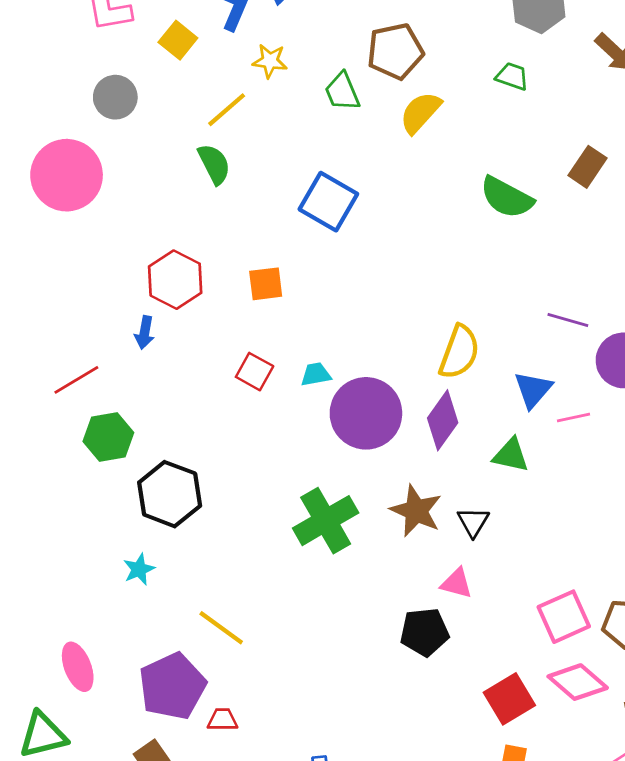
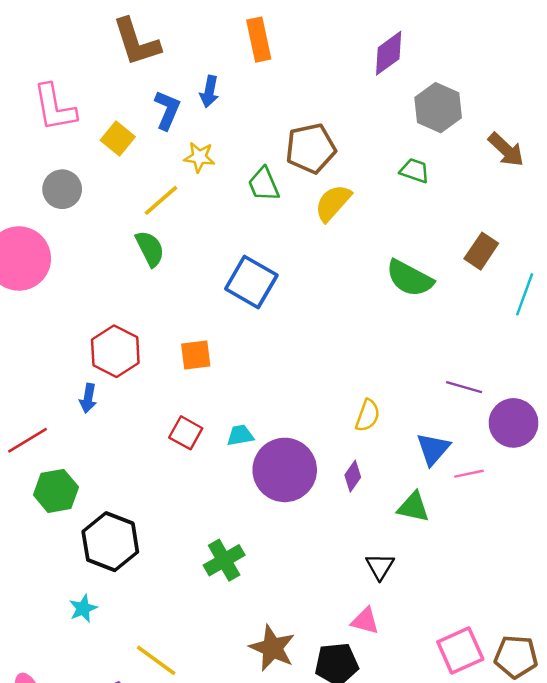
yellow semicircle: (459, 352) -> (368, 416), size x0.7
purple diamond: (443, 420) -> (353, 476), size x0.6
brown star: (416, 511) -> (272, 648), moved
green cross: (326, 521) -> (224, 560), moved, size x0.7

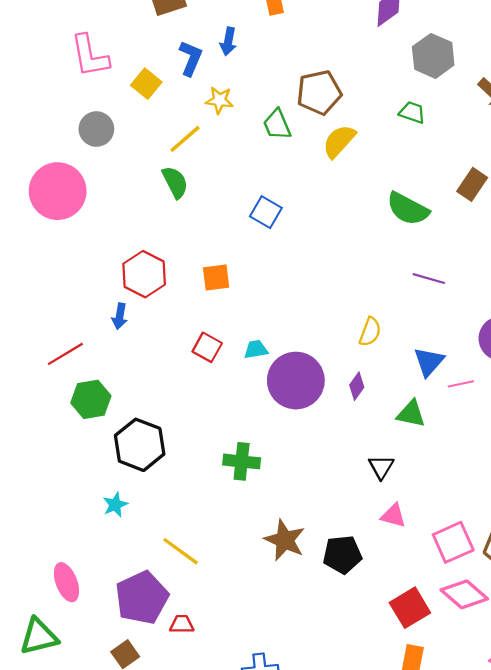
blue square: (251, 282) -> (266, 212), size x0.7
purple line: (464, 387) -> (429, 279), moved
green cross: (224, 560) -> (242, 461), turned 36
pink triangle: (365, 621) -> (393, 516), moved

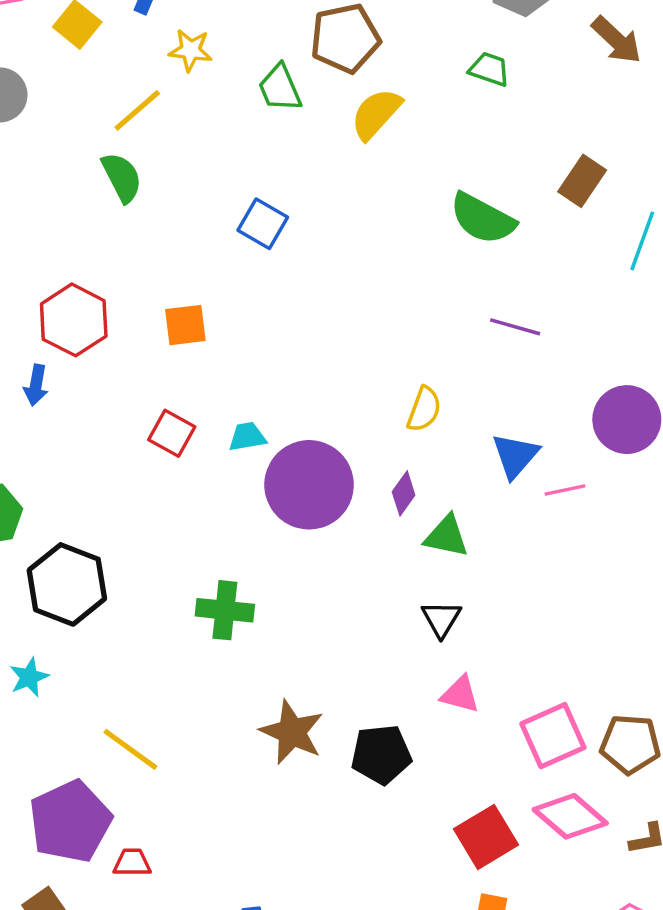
green triangle: (411, 414) -> (446, 536), moved

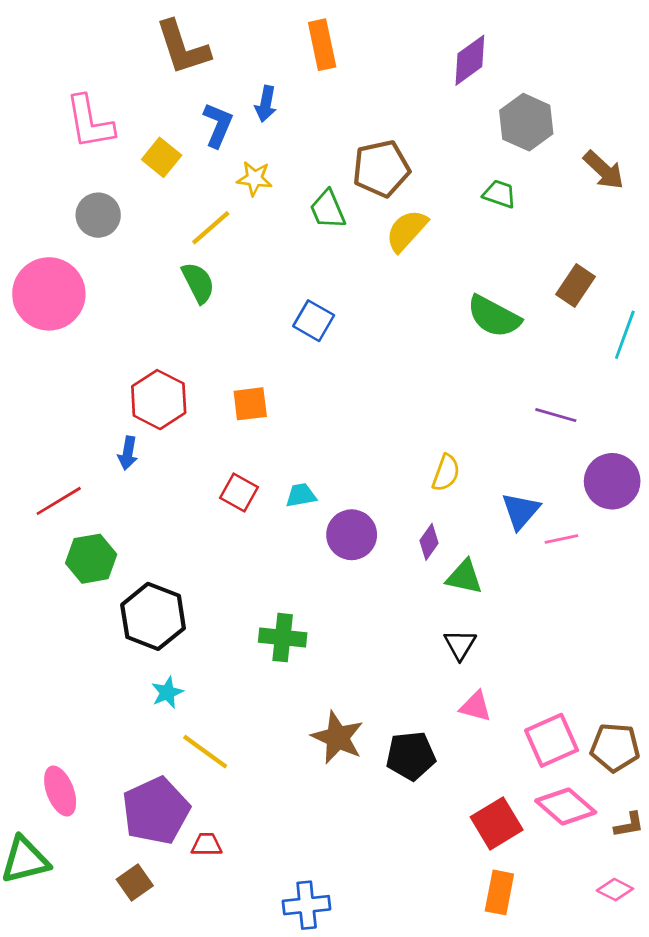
purple line: (515, 327) -> (556, 415), moved
purple circle: (309, 485) -> (352, 535), size x0.7
cyan star: (29, 677) -> (167, 692), moved

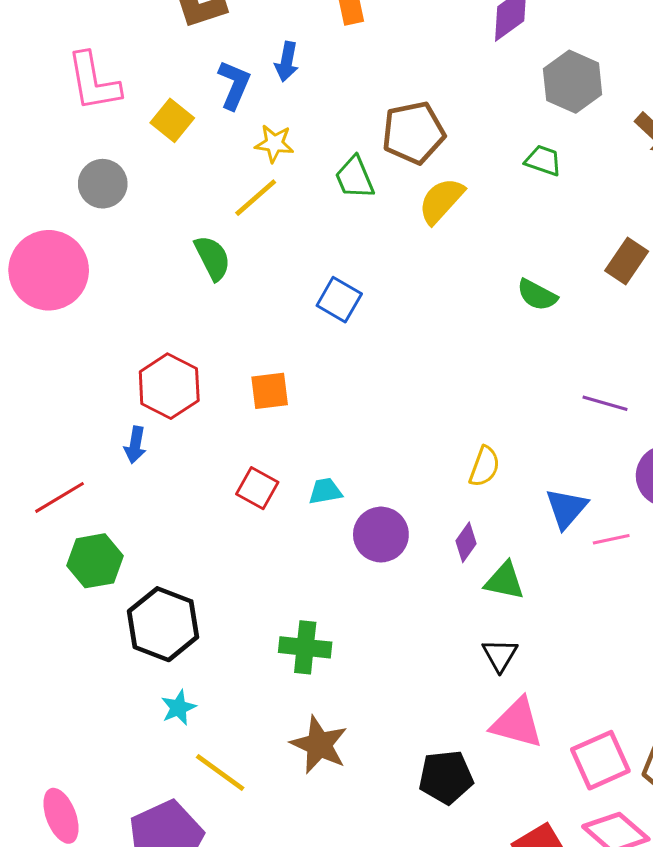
yellow line: (211, 228) -> (256, 198), moved
green semicircle: (494, 316) -> (537, 295), size x0.7
pink triangle: (476, 707) -> (517, 723), size x1.5
brown star: (338, 738) -> (319, 745), moved

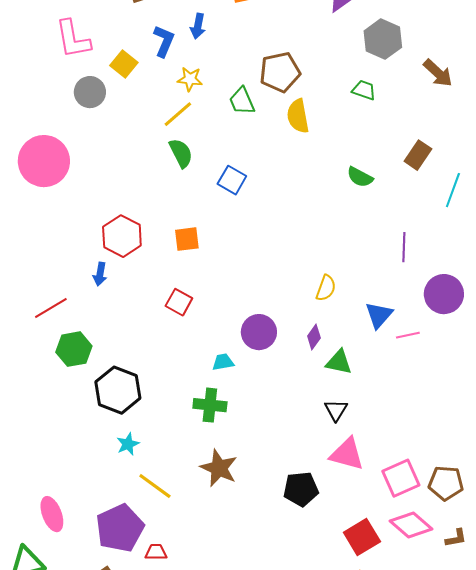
gray circle: (103, 184) -> (90, 92), moved
yellow semicircle: (441, 201) -> (298, 116), turned -52
green semicircle: (212, 258) -> (181, 153), moved
purple line: (605, 403) -> (404, 247), turned 76
cyan trapezoid: (325, 491) -> (223, 362), moved

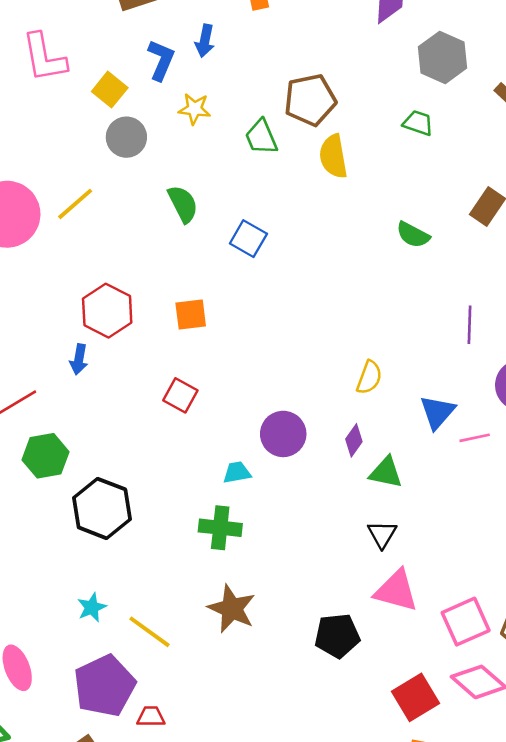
gray circle: (90, 92) -> (126, 137), moved
yellow line: (178, 114) -> (75, 204), moved
cyan star: (128, 444) -> (92, 607), moved

